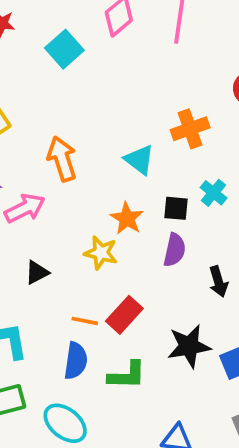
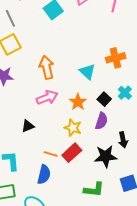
pink arrow: (25, 208) -> (47, 98), moved
black square: (176, 208) -> (104, 99), turned 32
yellow star: (101, 253) -> (73, 128), moved
black star: (189, 346) -> (106, 156), moved
green L-shape: (127, 375) -> (94, 190), moved

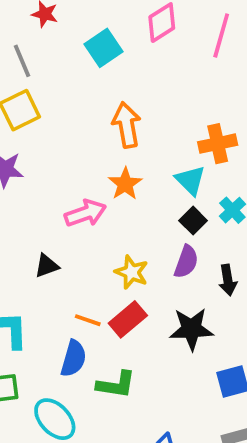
orange arrow: (47, 67) -> (127, 125), moved
cyan triangle: (87, 72) -> (190, 180), moved
orange star: (78, 102) -> (125, 184), moved
black arrow: (123, 140) -> (228, 280), moved
green L-shape: (94, 190) -> (116, 385), moved

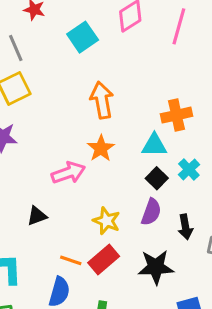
cyan triangle: (190, 180) -> (154, 145), turned -44

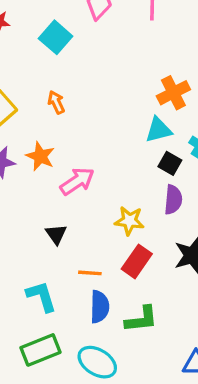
orange arrow: (102, 100) -> (56, 102), moved, size x0.6
orange star: (101, 148) -> (40, 156), moved
black triangle: (37, 216) -> (56, 234), turned -30
orange line: (71, 260) -> (90, 273), moved

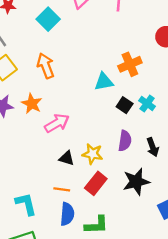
orange arrow: (56, 102) -> (46, 66), size x1.5
cyan triangle: (159, 130) -> (104, 82), moved
black square: (170, 163) -> (125, 105), moved
black triangle: (56, 234) -> (67, 158), moved, turned -42

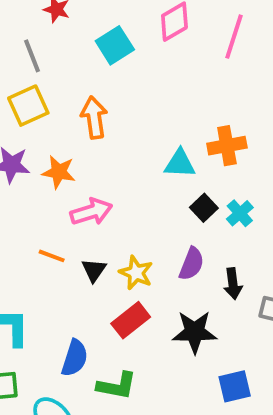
orange star: (32, 104) -> (59, 172), turned -30
black triangle: (67, 158) -> (94, 270), turned 35
orange line: (62, 189) -> (52, 256), moved

